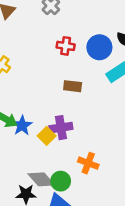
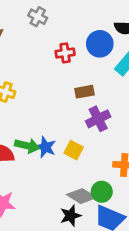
purple cross: (61, 128) -> (98, 119), moved

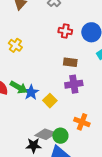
gray diamond: (82, 196) -> (45, 134), turned -30

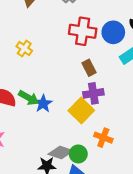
red cross: (65, 31) -> (83, 31), size x1.6
brown rectangle: (70, 62) -> (89, 68), turned 56
yellow square: (50, 101) -> (81, 111), moved, size x1.5

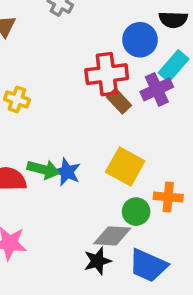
red cross: (83, 31) -> (107, 74), moved
purple cross: (93, 93) -> (157, 89), moved
green circle: (78, 154) -> (136, 212), moved

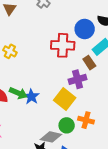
purple cross: (157, 89) -> (78, 79), moved
brown rectangle: (119, 101) -> (89, 63), moved

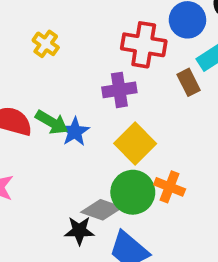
purple cross: (78, 79) -> (119, 90), moved
green circle: (67, 125) -> (133, 192), size x1.5

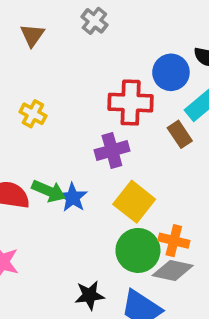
gray diamond: (102, 210) -> (173, 270), moved

